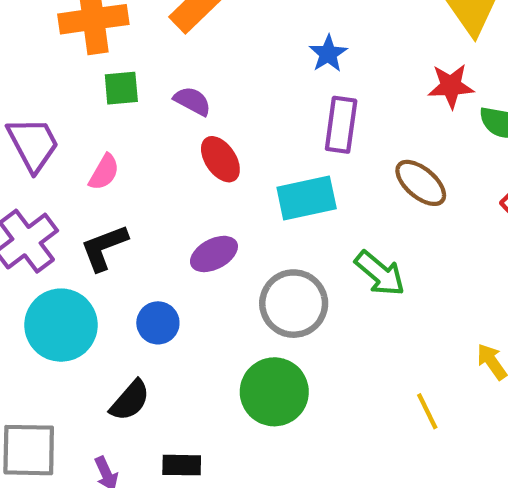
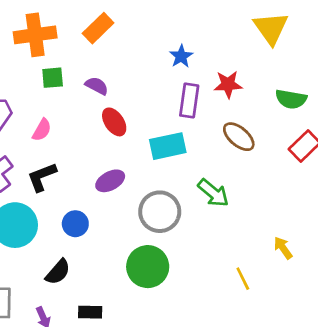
red star: (451, 86) -> (228, 84), moved

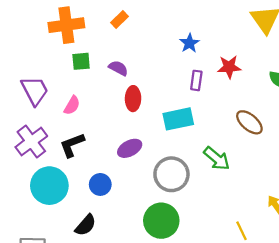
orange rectangle: (98, 28) -> (119, 19), size x0.7
purple rectangle: (189, 100) -> (196, 80), size x0.7
red ellipse: (114, 122) -> (133, 99), turned 35
brown ellipse: (239, 137) -> (249, 122), moved

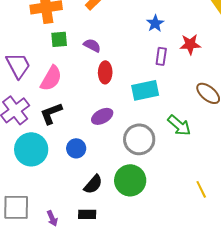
pink semicircle: (72, 105) -> (51, 78), size x1.5
black semicircle: (86, 225) -> (93, 184), moved

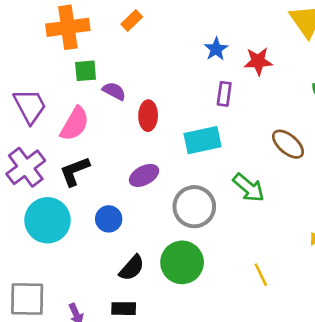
red star: (190, 44) -> (258, 61), moved
purple semicircle: (92, 45) -> (114, 91), moved
yellow line: (201, 189) -> (261, 275), moved

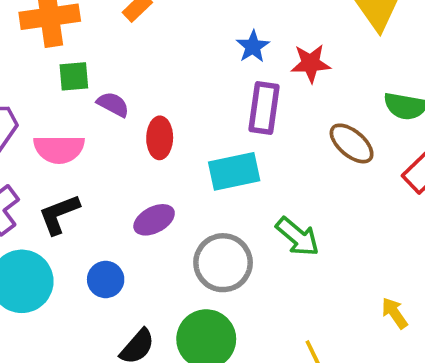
purple rectangle: (224, 94) -> (264, 108), size x1.5
pink semicircle: (75, 124) -> (59, 149), turned 60
brown ellipse: (288, 144) -> (352, 143), moved

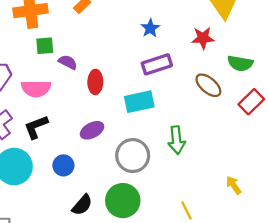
red star: (311, 63) -> (203, 38), moved
purple rectangle: (264, 108) -> (157, 64), turned 64
green arrow: (298, 237) -> (177, 140), turned 44

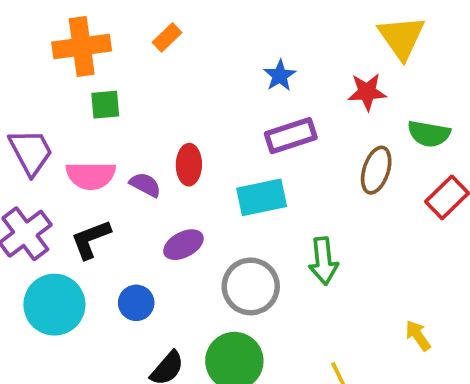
purple semicircle: (68, 62) -> (145, 185), moved
brown ellipse: (208, 85) -> (376, 170), turned 68

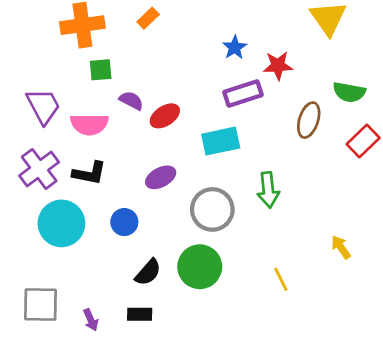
red star: (367, 92) -> (278, 66), moved
red ellipse: (189, 165) -> (165, 116), turned 56
purple semicircle: (145, 185) -> (131, 101), moved
black L-shape: (91, 239) -> (89, 173), turned -148

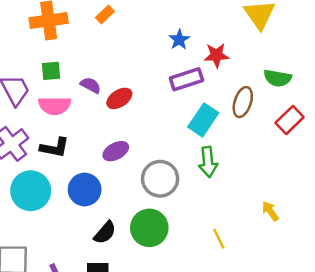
green square: (101, 70) -> (51, 71), moved
cyan rectangle: (221, 141) -> (203, 120), moved, turned -44
blue circle: (124, 222) -> (85, 190), size x1.4

